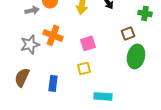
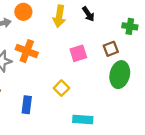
pink square: (88, 43) -> (78, 53), moved
yellow square: (84, 68) -> (61, 88), turned -32

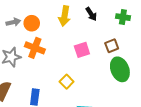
orange circle: (23, 12) -> (32, 23), moved
green cross: (130, 26) -> (123, 17), moved
green ellipse: (120, 75) -> (120, 69), turned -35

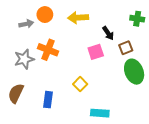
black arrow: (91, 14) -> (108, 33), moved
yellow arrow: (65, 16) -> (78, 18), turned 78
orange circle: (32, 23) -> (45, 15), moved

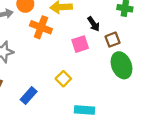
orange cross: (48, 50) -> (41, 27), moved
blue rectangle: (48, 100) -> (29, 96), turned 35

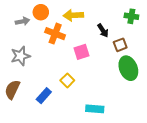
pink square: (80, 44) -> (82, 52), moved
yellow square: (63, 79) -> (67, 80), moved

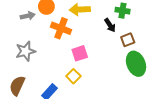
green cross: (131, 16) -> (122, 11), moved
pink square: (82, 52) -> (80, 53), moved

